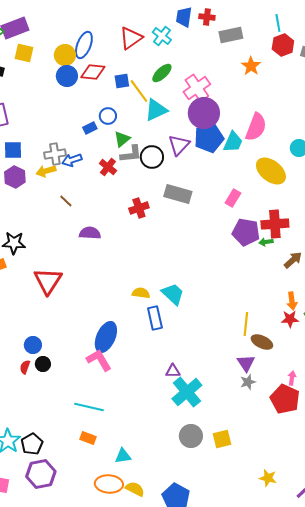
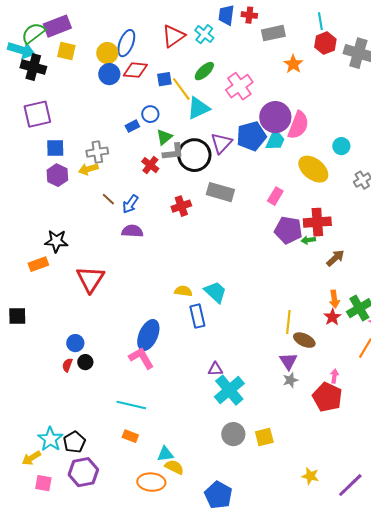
purple circle: (204, 113) -> (275, 117), moved
black circle: (152, 157) -> (194, 155), size x1.4
blue arrow: (72, 160) -> (130, 204), moved, turned -36
red star: (290, 319) -> (332, 317), turned -30
yellow semicircle: (135, 489) -> (174, 467), moved

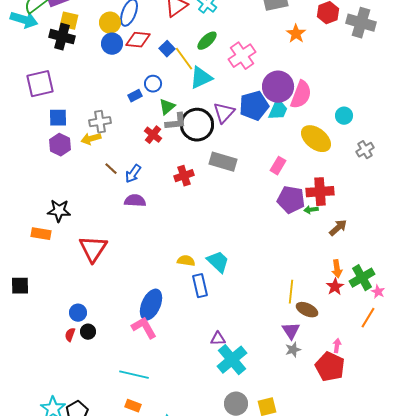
black cross: (33, 67) -> (62, 37), moved
blue square: (164, 79) -> (167, 49), turned -35
orange rectangle: (38, 264) -> (41, 234), turned 30

